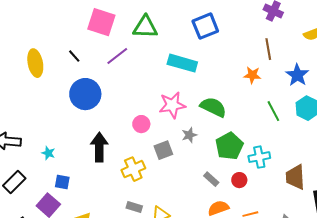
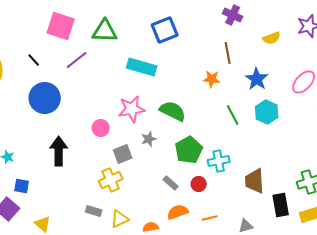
yellow cross: (133, 169) -> (111, 180), moved

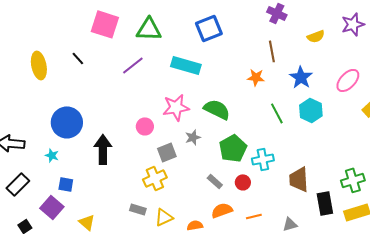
purple line: (77, 60) -> (133, 65), moved
blue circle: (45, 98) -> (67, 122), moved

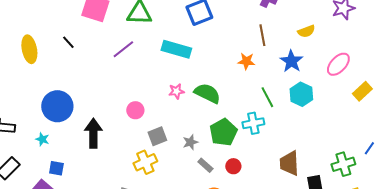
yellow semicircle: (316, 36) -> (306, 31), moved
pink star: (176, 107) -> (176, 91), moved, size x0.6
gray star: (193, 137) -> (190, 142), moved
cyan cross: (263, 159) -> (253, 123), moved

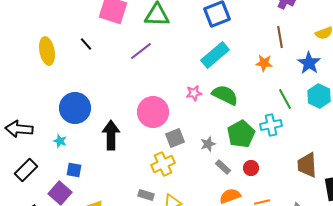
cyan rectangle: (176, 49) -> (215, 55), moved, turned -56
pink circle: (135, 110) -> (153, 112), size x1.8

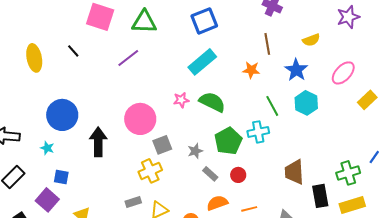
gray rectangle: (146, 195) -> (133, 202), turned -35

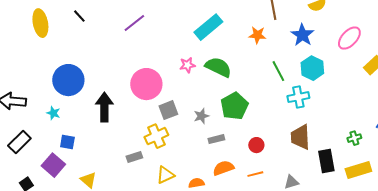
cyan cross: (258, 132) -> (298, 97), moved
green cross: (348, 173) -> (354, 138), size x0.6
gray rectangle: (210, 174) -> (216, 139), turned -56
red circle: (238, 175) -> (256, 145), moved
gray rectangle: (133, 202) -> (134, 157), moved

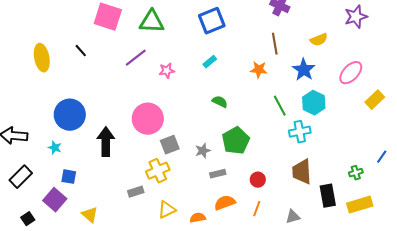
cyan rectangle: (208, 27) -> (210, 62), size x0.5
pink star: (187, 65) -> (167, 71), moved
green semicircle: (218, 67) -> (220, 102), size x0.6
orange line: (255, 174) -> (257, 209), turned -56

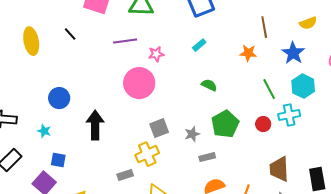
purple line: (136, 58) -> (125, 41), turned 30
blue circle: (70, 115) -> (59, 98), size x0.7
pink circle: (148, 119) -> (139, 83), moved
brown trapezoid: (302, 172) -> (279, 169), moved
red circle: (258, 180) -> (263, 124), moved

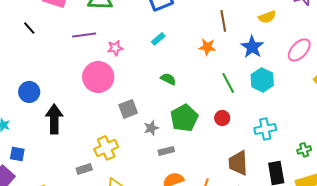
blue circle: (59, 98) -> (29, 92), moved
cyan cross: (289, 115) -> (265, 129), moved
gray square: (159, 128) -> (128, 109), moved

